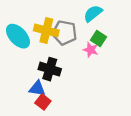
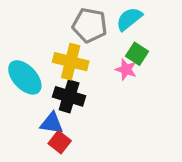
yellow cross: (46, 30) -> (71, 62), moved
gray pentagon: (65, 33) -> (90, 25), moved
cyan ellipse: (18, 36) -> (25, 77), moved

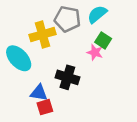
yellow cross: (71, 62) -> (42, 34), moved, turned -30
black cross: (69, 96) -> (67, 77), moved
red square: (60, 142) -> (45, 107), turned 35

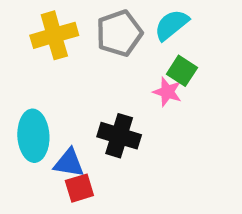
gray pentagon: (67, 19) -> (119, 33), turned -30
yellow cross: (42, 34) -> (54, 35), moved
cyan ellipse: (19, 58) -> (33, 136), moved, turned 40

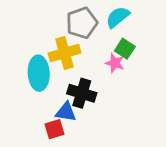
yellow cross: (54, 35) -> (65, 53), moved
cyan ellipse: (33, 136) -> (39, 73), moved
blue triangle: (69, 163) -> (66, 112), moved

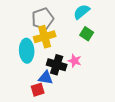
gray pentagon: (82, 23) -> (43, 19), moved
pink star: (115, 63) -> (75, 61), moved

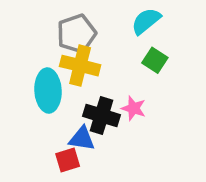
yellow cross: (45, 37) -> (80, 66), turned 30

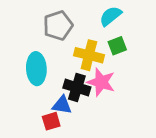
green square: (155, 60) -> (117, 46), turned 36
yellow cross: (80, 66) -> (89, 55), moved
pink star: (134, 108) -> (101, 82), size x1.5

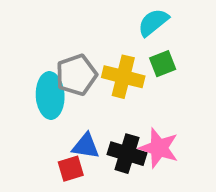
gray pentagon: (58, 26) -> (76, 75), moved
pink star: (101, 82) -> (159, 148), moved
black cross: (77, 88) -> (127, 154), moved

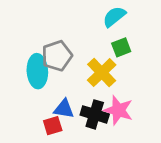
yellow cross: (123, 77) -> (102, 73), moved, turned 32

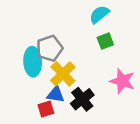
yellow cross: (102, 73) -> (63, 74), moved
pink star: (118, 110) -> (122, 81), moved
black cross: (95, 114) -> (82, 99), turned 35

